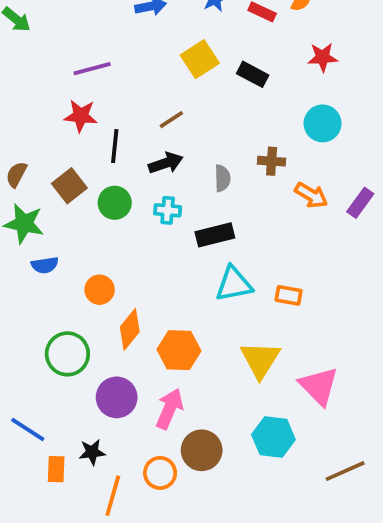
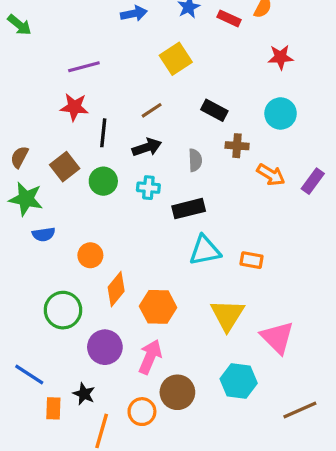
black rectangle: (253, 74) -> (214, 110), moved
black star: (92, 452) -> (84, 394), turned 30

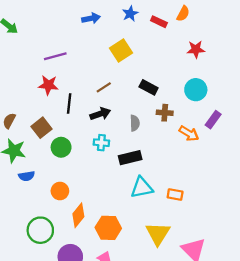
green circle: (103, 181) -> (61, 147), moved
purple rectangle: (313, 181) -> (213, 120), moved

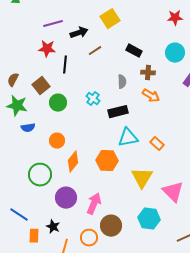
black arrow: (100, 114) -> (79, 33), moved
orange arrow: (189, 133) -> (151, 96), moved
cyan cross: (101, 143) -> (93, 99), turned 32
orange rectangle: (175, 194) -> (157, 144), turned 32
orange hexagon: (108, 228) -> (107, 161), moved

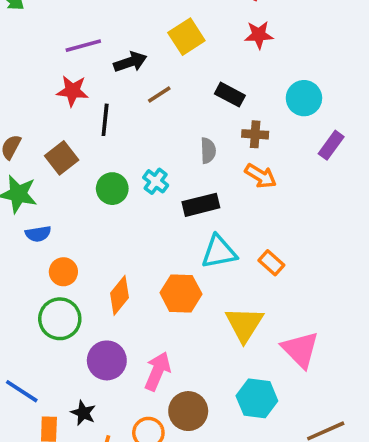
red star: (175, 18) -> (259, 35), moved
green circle: (58, 103) -> (112, 189), moved
orange circle: (57, 141) -> (63, 272), moved

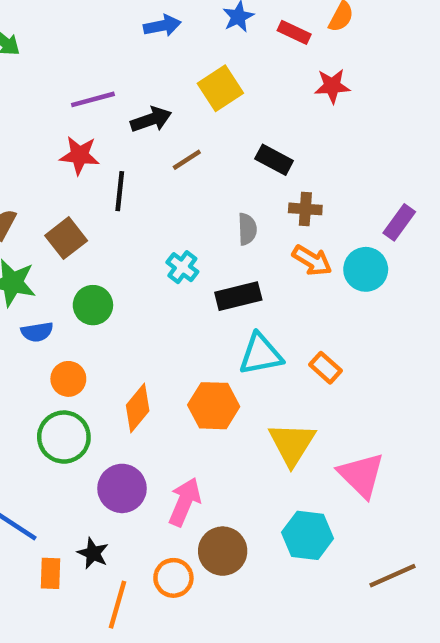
red star: (259, 35) -> (332, 86), moved
cyan circle: (304, 98) -> (366, 269), moved
green circle: (112, 189) -> (93, 305), moved

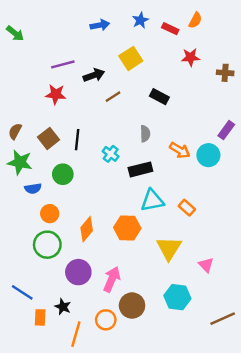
black line: (120, 191) -> (77, 140), moved
brown cross: (305, 209) -> (225, 73), moved
pink triangle: (361, 475) -> (206, 265), size x0.6

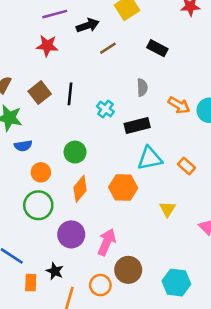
green circle: (63, 174) -> (75, 152), moved
yellow triangle: (169, 248) -> (167, 209), size x0.6
cyan hexagon: (177, 297) -> (176, 283), moved

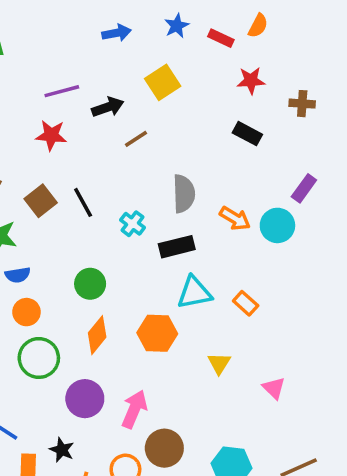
black rectangle: (157, 48) -> (247, 134), moved
gray semicircle: (142, 87) -> (184, 194), size x1.5
black line: (70, 94) -> (83, 202), turned -35
orange circle: (41, 172) -> (26, 312), moved

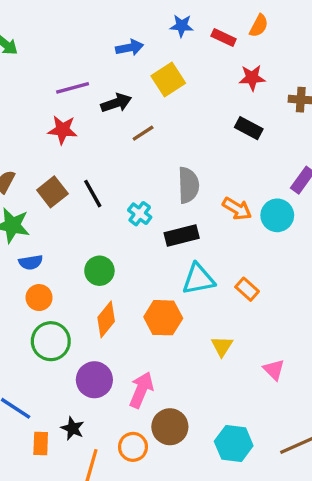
blue star: (177, 26) -> (182, 26), turned 30
blue arrow: (117, 33) -> (130, 48), moved

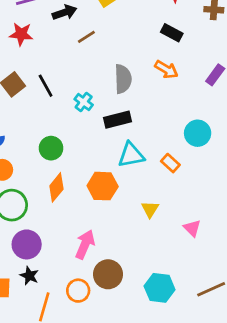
orange arrow: (237, 209) -> (166, 69), moved
cyan circle: (277, 215) -> (198, 133), moved
purple circle: (94, 380) -> (27, 244), moved

